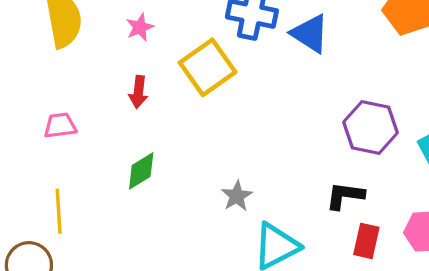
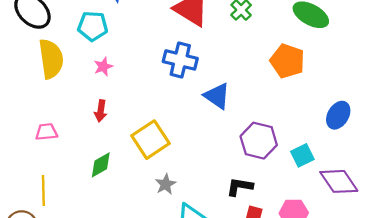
blue triangle: (310, 34) -> (217, 96), moved
yellow square: (208, 67) -> (150, 140), moved

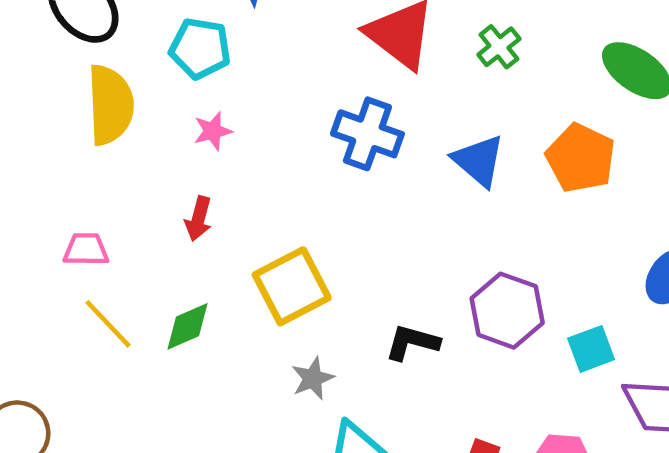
blue triangle: (217, 96) -> (479, 161), moved
black L-shape: (240, 187) -> (412, 342), moved
yellow line: (43, 190) -> (108, 324), moved, turned -48

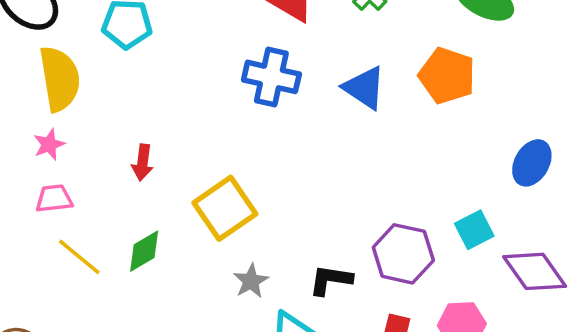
pink star: (213, 131) -> (49, 145), moved
purple hexagon: (507, 311) -> (403, 254), moved
black L-shape: (412, 342) -> (331, 280), moved

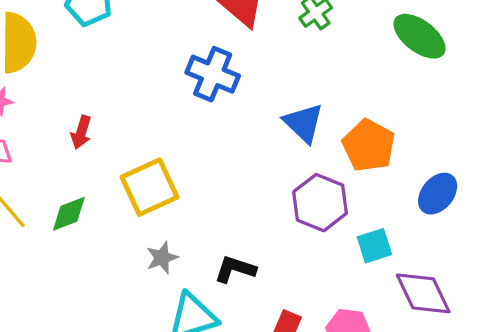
orange pentagon: (447, 76) -> (369, 145), moved
blue triangle: (364, 88) -> (304, 123), moved
purple hexagon: (403, 254) -> (320, 203), moved

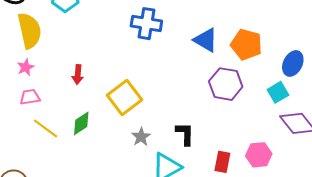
cyan square: (374, 246) -> (278, 92), moved
black L-shape: (235, 269) -> (185, 134), turned 85

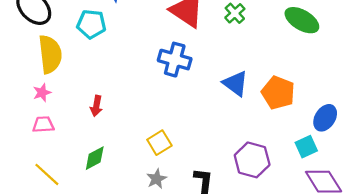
purple hexagon: (226, 84) -> (252, 160), moved
yellow square: (125, 97) -> (159, 143), moved, size x0.7
yellow line: (46, 128) -> (47, 174), moved

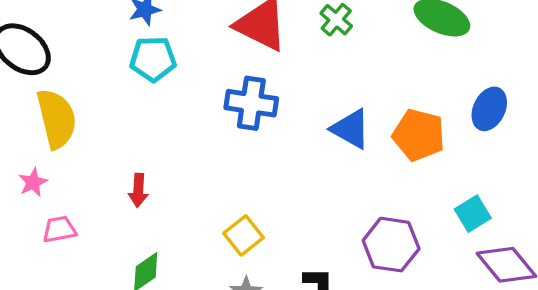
cyan pentagon: (91, 24) -> (153, 59), moved
pink star: (42, 93) -> (33, 182), moved
blue ellipse: (325, 118) -> (489, 109), moved

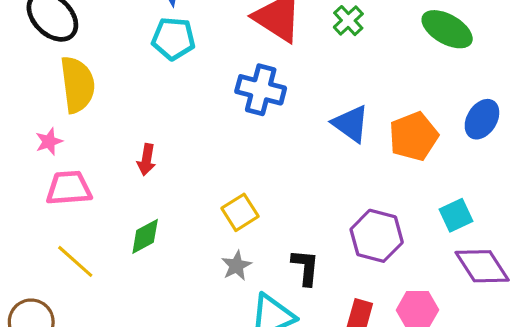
orange pentagon: (419, 135) -> (414, 136), turned 30
pink trapezoid: (59, 229) -> (69, 188), size x1.4

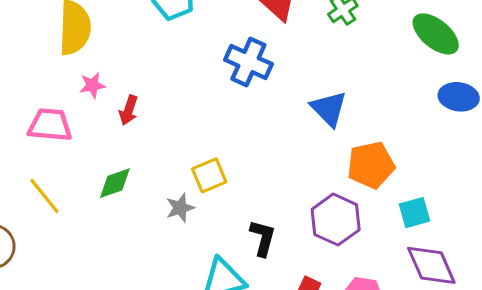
blue ellipse: (482, 119) -> (459, 97), moved, turned 57
orange pentagon: (414, 136) -> (371, 165), moved
pink star: (49, 142) -> (92, 85), moved
gray star: (236, 266) -> (180, 208), moved

